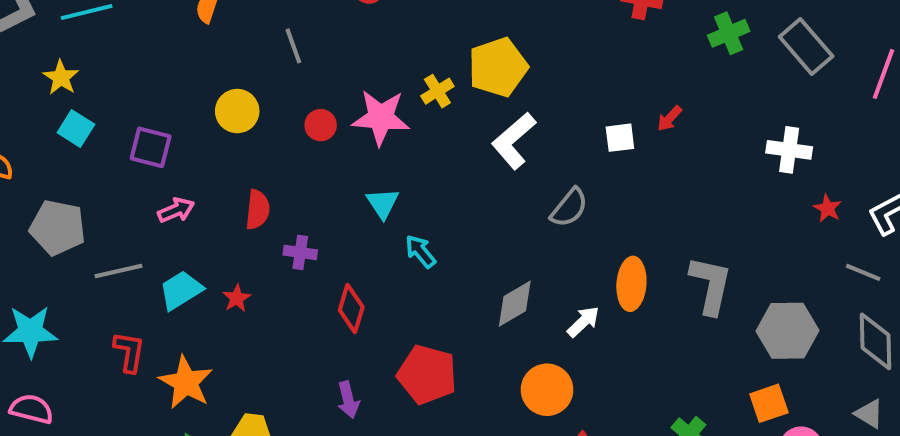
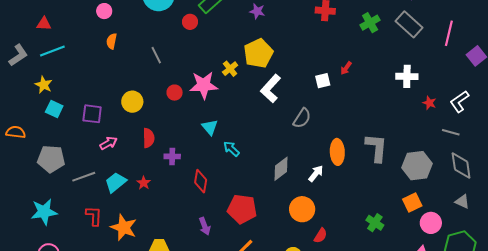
yellow circle: (237, 111) -> (132, 102), moved

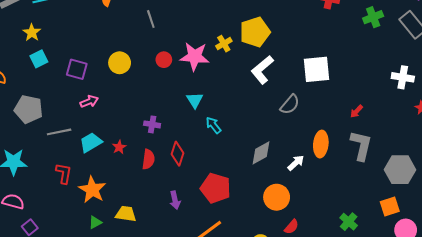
red arrow: (346, 68) -> (356, 111), moved
white square: (323, 81) -> (317, 69), size x1.8
cyan square: (54, 109) -> (39, 59), turned 30
red semicircle: (149, 138) -> (148, 159), moved

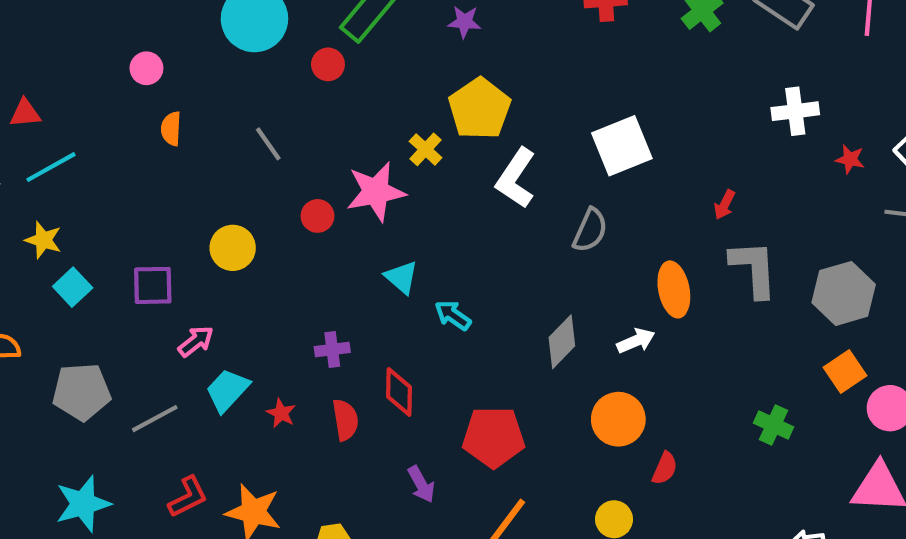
cyan trapezoid: (91, 142) -> (227, 390), moved
white arrow: (296, 163) -> (636, 341), turned 36
red L-shape: (64, 173) -> (188, 497), turned 70

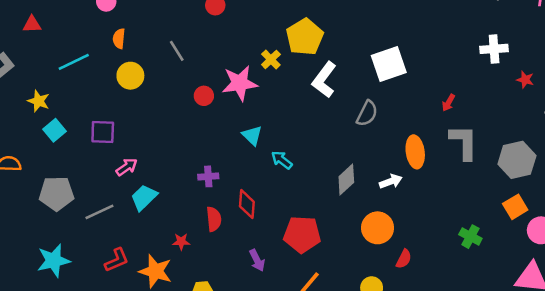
cyan line: (51, 167) -> (74, 62), moved
yellow circle: (233, 248) -> (130, 76), moved
red star: (281, 413) -> (181, 242), moved, turned -30

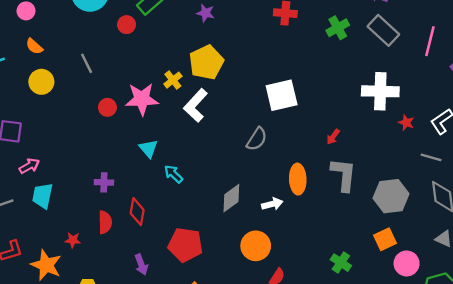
orange semicircle: (119, 39) -> (34, 46), turned -60
white cross: (494, 49) -> (380, 91), size x1.4
white L-shape: (324, 80) -> (196, 105), moved
cyan trapezoid: (144, 197) -> (42, 196), turned -40

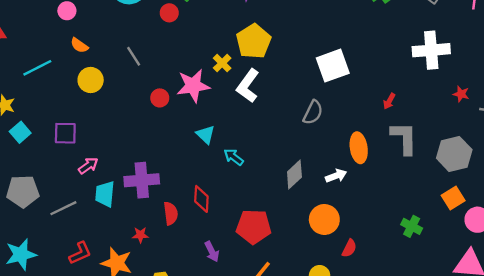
red star: (406, 123) -> (461, 94), moved
purple cross: (104, 182) -> (142, 180), moved, size x1.8

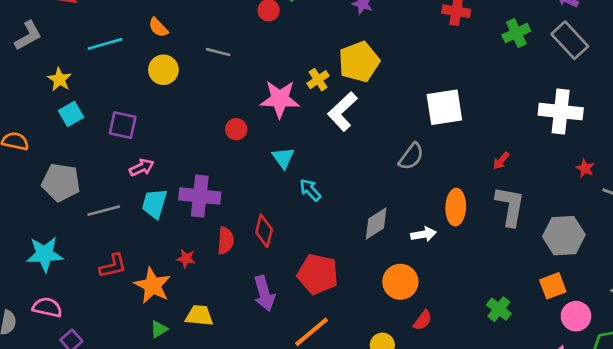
gray line: (134, 56) -> (218, 52), turned -54
red circle: (160, 98) -> (236, 129), moved
purple arrow: (212, 252) -> (264, 293), size x1.4

